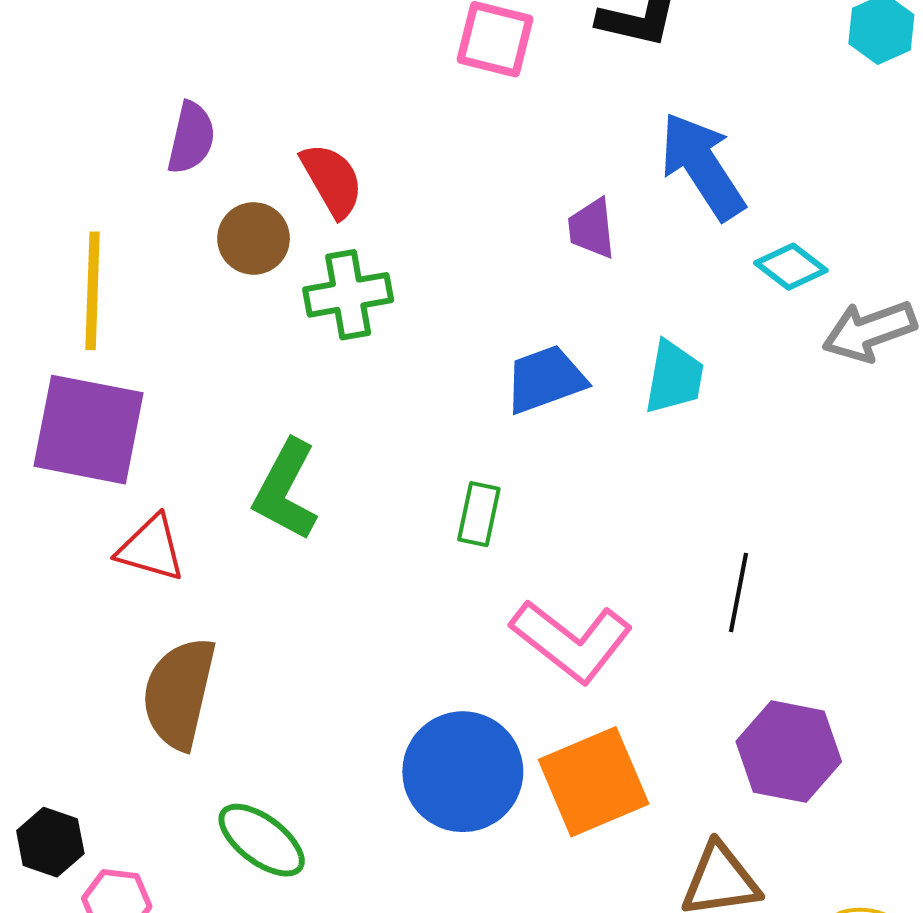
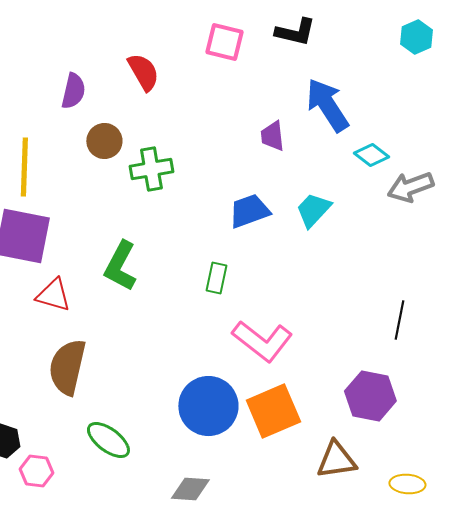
red semicircle: (332, 180) -> (143, 72), moved
cyan trapezoid: (674, 377) -> (313, 210), turned -147
black line: (738, 593) -> (399, 320), moved

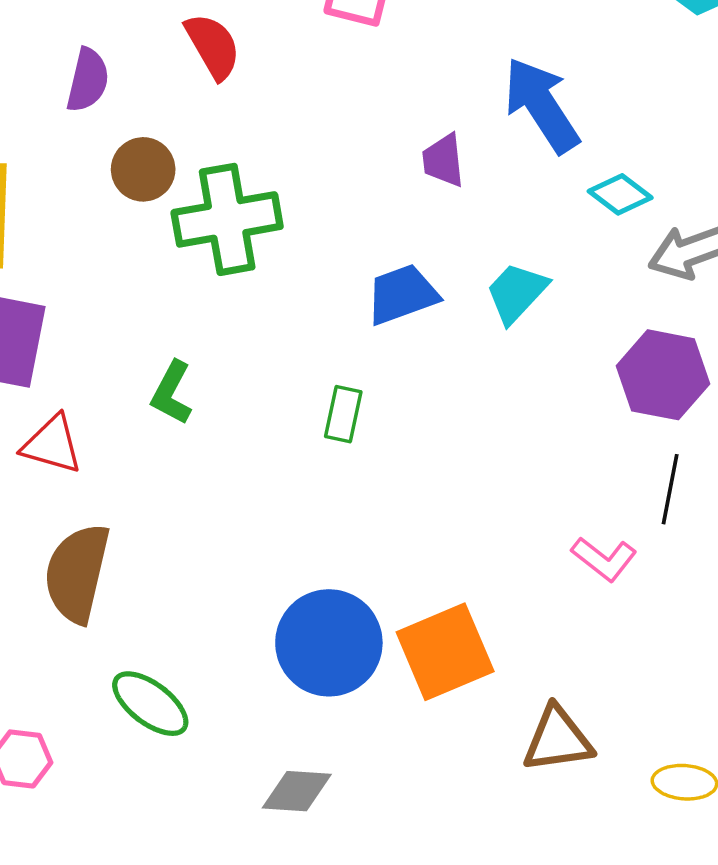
green cross: (151, 169) -> (227, 219), size x1.4
green L-shape: (120, 266) -> (172, 393), size x0.7
pink L-shape: (262, 341) -> (604, 559), moved, size x0.6
purple hexagon: (370, 396) -> (663, 375), moved

